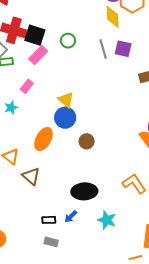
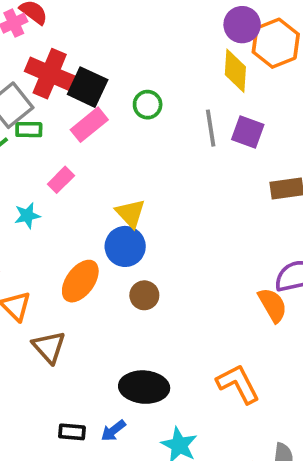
brown circle: (87, 141) -> (144, 295), moved

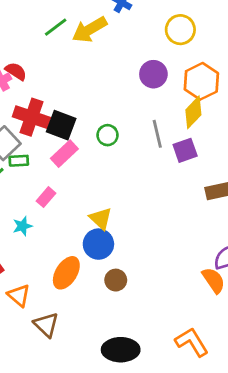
purple circle: (242, 25) -> (153, 74), moved
yellow diamond: (235, 71) -> (193, 112), moved, turned 44
gray line: (211, 128) -> (157, 134), moved
purple square: (248, 132) -> (185, 150), turned -35

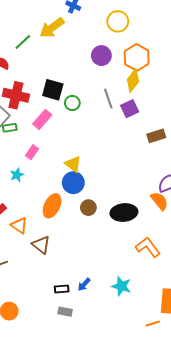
green line: (56, 27) -> (23, 42), moved
black square: (61, 125) -> (53, 90), moved
black ellipse: (121, 350) -> (124, 213), moved

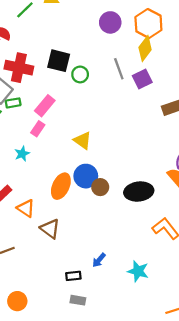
pink rectangle: (42, 119) -> (45, 106), moved
blue circle: (73, 183) -> (86, 176), moved
blue arrow: (84, 284) -> (99, 260), moved

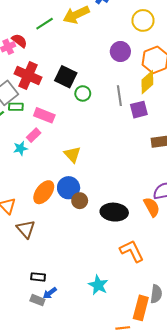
pink rectangle: (45, 106) -> (44, 115), turned 60
cyan star: (22, 154) -> (20, 148), moved
blue arrow: (99, 260) -> (50, 293), moved

